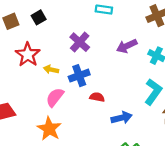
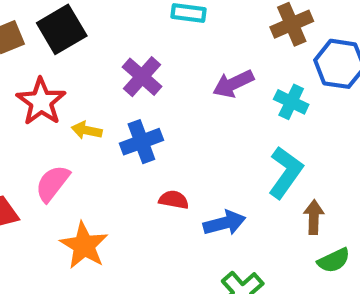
black square: (39, 17) -> (62, 29), size x1.6
pink semicircle: (55, 97) -> (52, 183), moved
red semicircle: (97, 97) -> (174, 200), moved

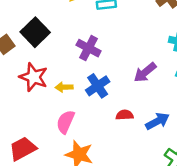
purple arrow: (233, 84) -> (145, 72), moved
pink semicircle: (52, 183) -> (65, 122), moved

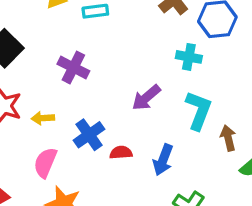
blue cross: (98, 86) -> (89, 135), moved
blue arrow: (157, 121) -> (163, 160), turned 140

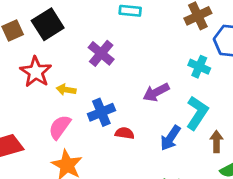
blue arrow: (163, 160) -> (170, 138), moved

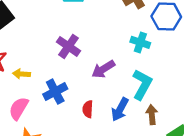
purple cross: (101, 53) -> (68, 46), moved
red semicircle: (125, 133) -> (88, 109), moved, turned -91
brown arrow: (216, 141) -> (152, 115), moved

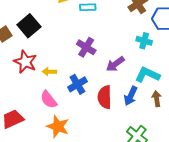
cyan L-shape: (142, 85) -> (147, 75), turned -90
pink semicircle: (19, 108) -> (49, 100), turned -66
red semicircle: (88, 109) -> (105, 97), size x1.6

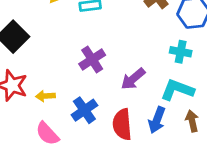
cyan cross: (144, 41) -> (181, 52), moved
purple cross: (86, 47) -> (92, 59), turned 30

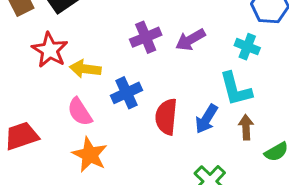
purple arrow: (133, 79) -> (190, 40), moved
cyan L-shape: (177, 90) -> (236, 89), turned -136
yellow arrow: (45, 96) -> (85, 69), size x1.4

